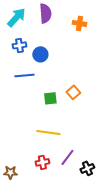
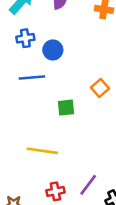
orange square: (73, 92) -> (100, 88), moved
yellow line: (48, 132) -> (42, 151), moved

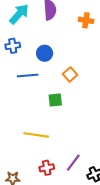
blue cross: (25, 38) -> (13, 46), moved
orange square: (100, 88) -> (70, 74), moved

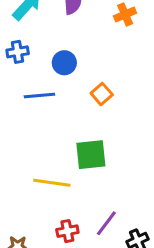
orange cross: (86, 20) -> (125, 14), turned -32
green square: (55, 100) -> (91, 155), moved, size x1.5

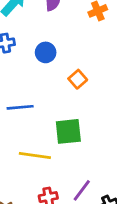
blue line: (39, 96) -> (20, 107), moved

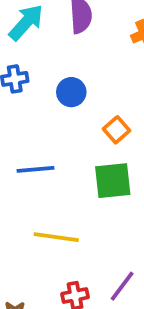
green square: (68, 131) -> (113, 181), moved

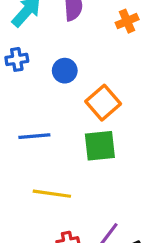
orange square: (117, 130) -> (103, 103), size x1.5

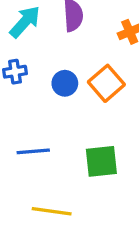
orange square: (103, 103) -> (106, 83), moved

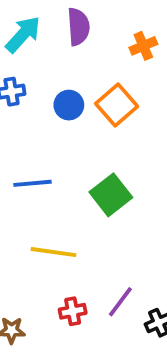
green square: (101, 161) -> (111, 195), turned -32

